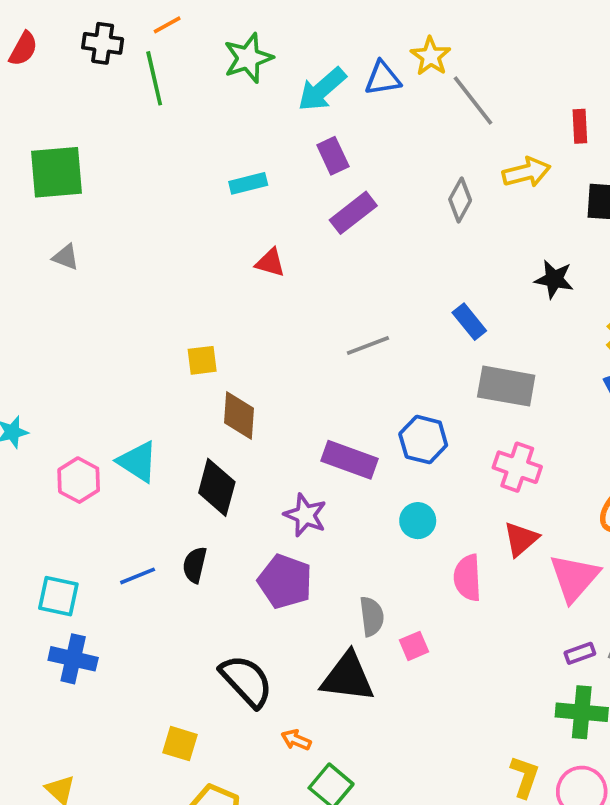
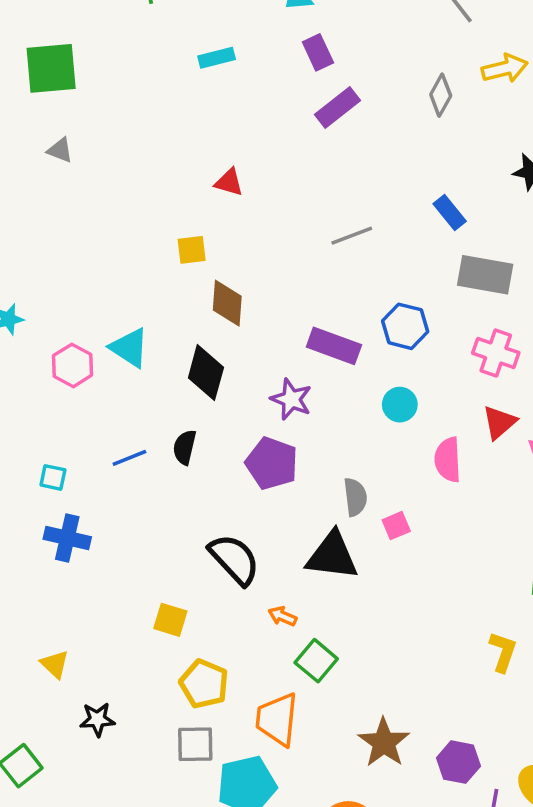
cyan rectangle: (248, 183) -> (217, 58), moved
red triangle: (270, 263) -> (229, 182), moved
cyan square: (58, 596) -> (53, 477), size x0.7

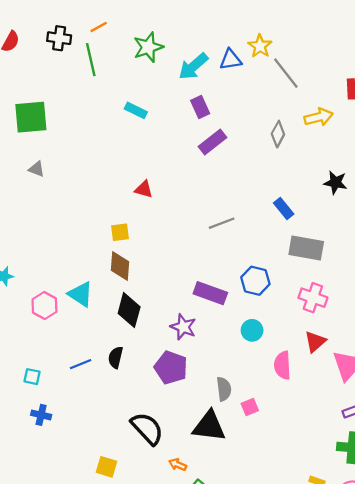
cyan rectangle: (217, 58) -> (136, 110), turned 40
brown diamond: (227, 303) -> (120, 266), moved
blue cross: (67, 538) -> (41, 415), size x0.7

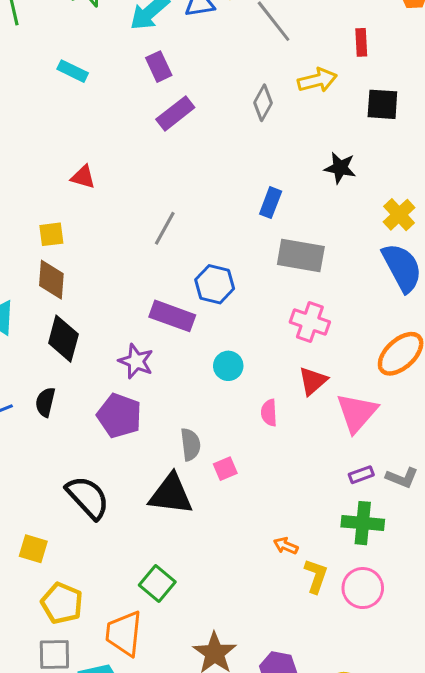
blue rectangle: (284, 209) -> (271, 203), turned 60
gray line: (222, 223) -> (165, 228), moved, turned -40
blue hexagon: (255, 281) -> (215, 284), moved
pink semicircle: (282, 365) -> (269, 413), size x0.7
orange arrow: (178, 465) -> (286, 546), moved

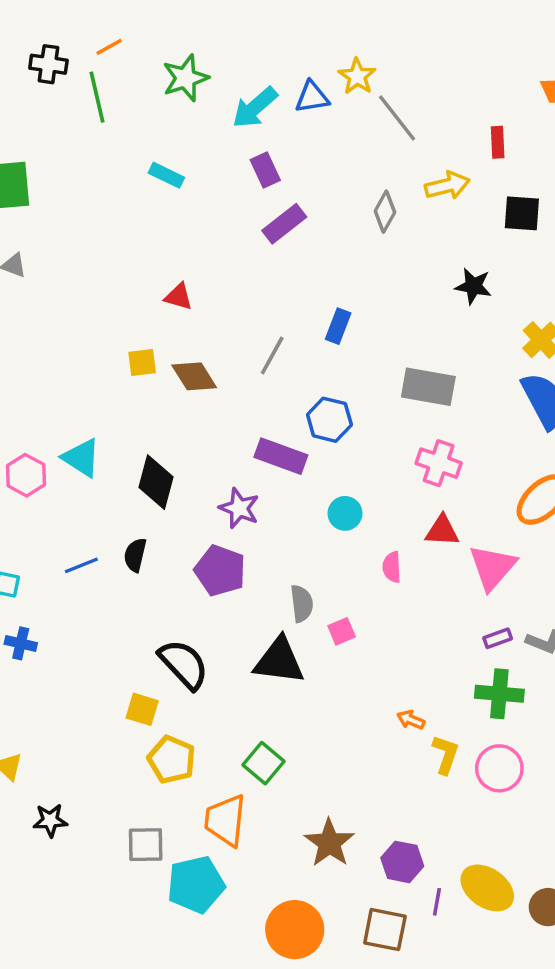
blue rectangle: (271, 203) -> (338, 326), moved
brown diamond: (51, 280) -> (194, 376), moved, turned -36
red triangle: (313, 381) -> (442, 531), turned 44
yellow square: (33, 549) -> (142, 709), moved
yellow pentagon: (62, 603) -> (172, 760), moved

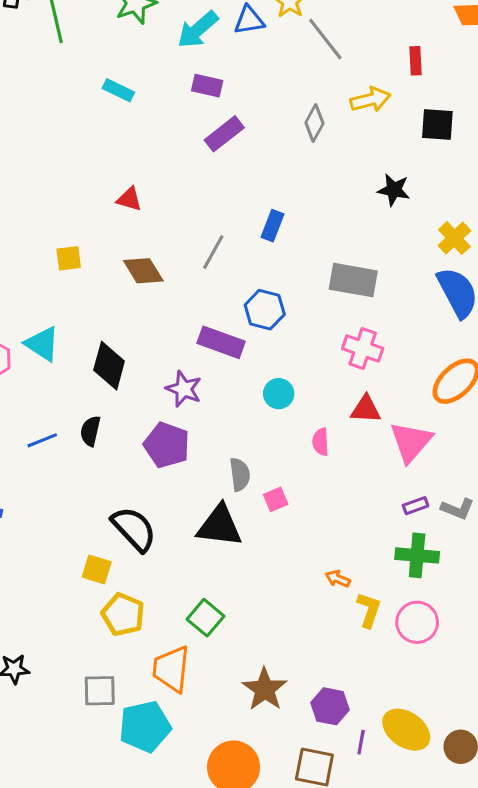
purple rectangle: (265, 170) -> (207, 86), turned -52
yellow square: (142, 362) -> (69, 258), moved

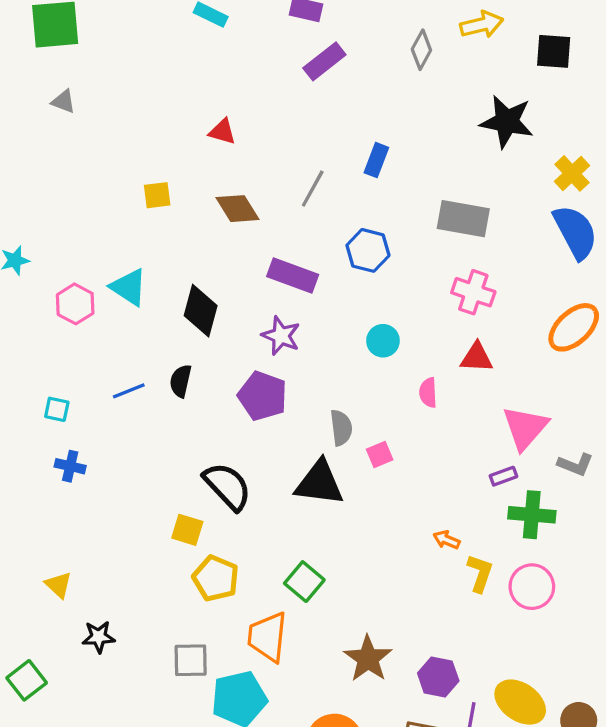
black star: (394, 190) -> (507, 122), size x1.5
purple rectangle: (221, 342) -> (293, 275), moved
pink triangle: (411, 442) -> (525, 428), moved
purple rectangle: (416, 506) -> (503, 476), moved

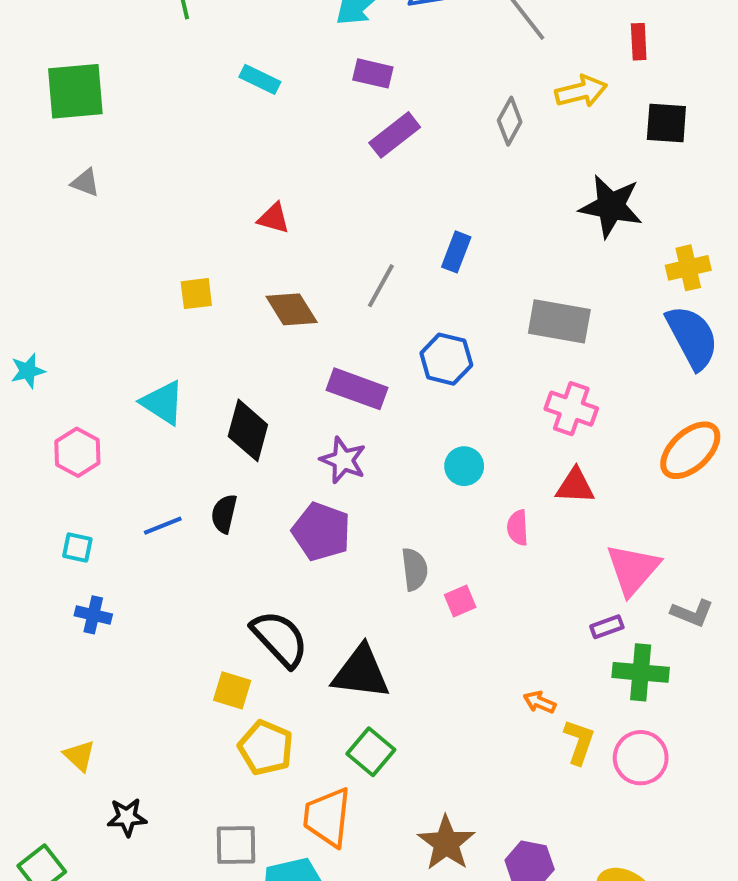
yellow cross: (572, 173) -> (688, 268), turned 30
pink hexagon: (75, 304) -> (77, 452), moved
black triangle: (319, 483) -> (361, 672), moved

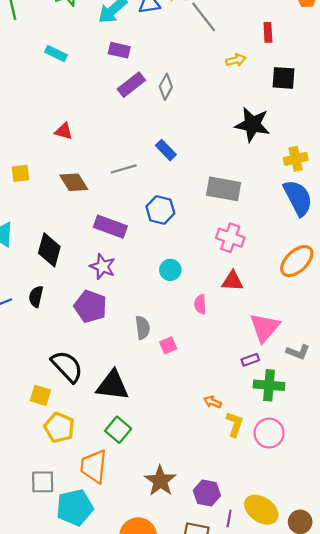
yellow arrow: (581, 91) -> (236, 60), size x0.7
gray diamond: (510, 121) -> (166, 87), moved
blue rectangle: (456, 252) -> (166, 150), turned -65
gray line: (381, 286) -> (124, 169), turned 45

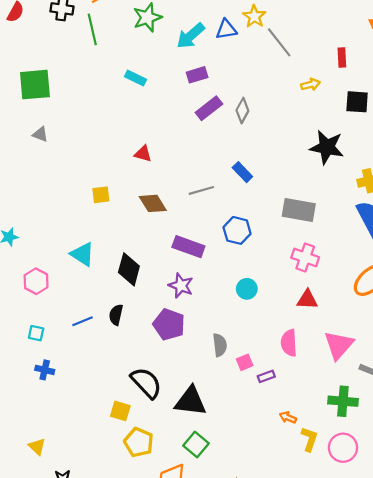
purple rectangle: (119, 50) -> (197, 75), turned -30
pink semicircle: (200, 304) -> (289, 343), moved, size x1.4
purple rectangle: (250, 360) -> (266, 376), moved

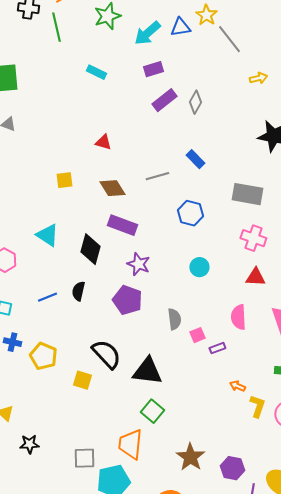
purple rectangle: (188, 247) -> (122, 225), moved
yellow pentagon: (139, 442) -> (43, 356), moved

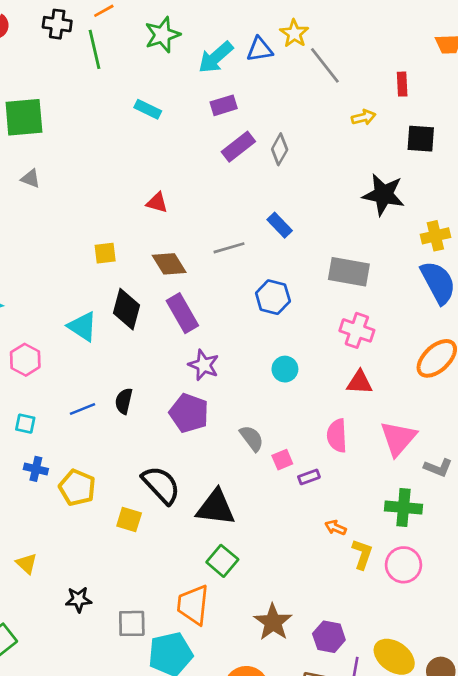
purple rectangle: (122, 225) -> (182, 313), turned 40
black diamond: (90, 249) -> (126, 309), moved
gray semicircle: (174, 319) -> (252, 438), turned -30
black star: (29, 444) -> (78, 599), moved

